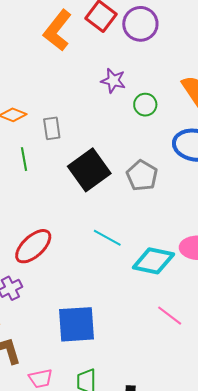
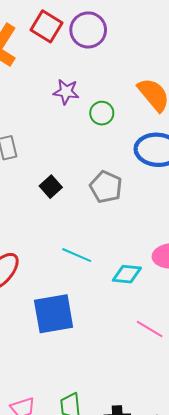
black square: (89, 170) -> (51, 187), size x0.5
cyan diamond: (153, 261) -> (127, 274), size x0.7
blue square: (76, 324) -> (54, 314), moved

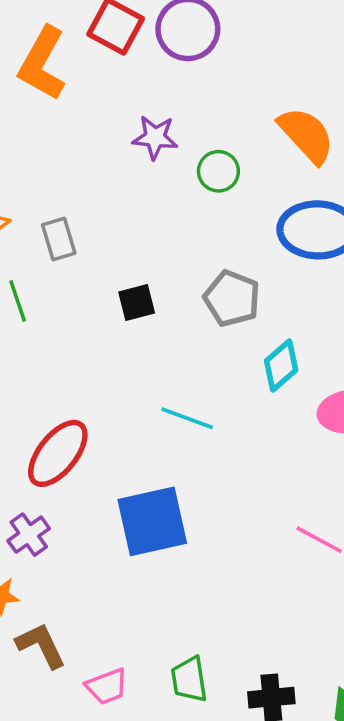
black square: (51, 187) -> (137, 303), turned 30
cyan diamond: (127, 274) -> (281, 366), moved, turned -44

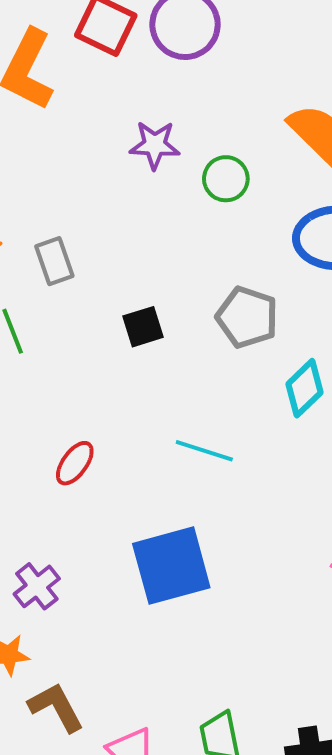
red ellipse: (58, 453) -> (75, 463), moved, size x0.6

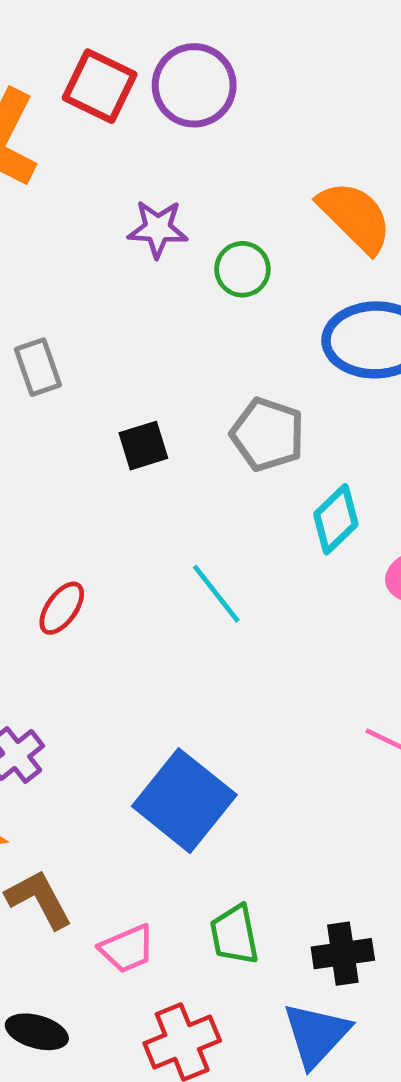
cyan line: (204, 451) -> (216, 594), turned 34
blue square: (171, 566) -> (184, 801), moved, turned -36

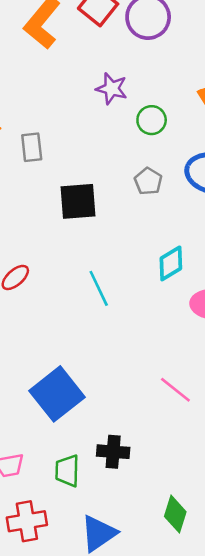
gray pentagon: (268, 434) -> (148, 181), moved, size x0.7
black square: (143, 446) -> (78, 201), size x1.5
black cross: (343, 954) -> (113, 452), moved

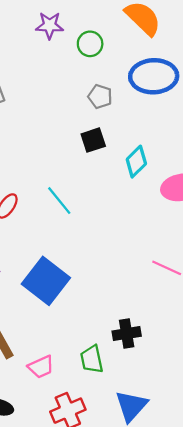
black square: (78, 201) -> (93, 140), moved, size x0.7
cyan line: (99, 288) -> (59, 201), moved
blue square: (57, 394) -> (46, 281), moved

